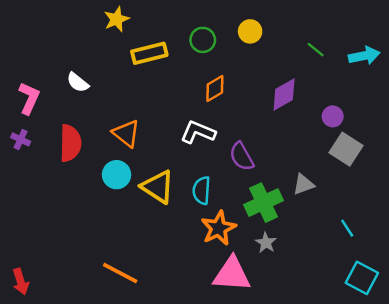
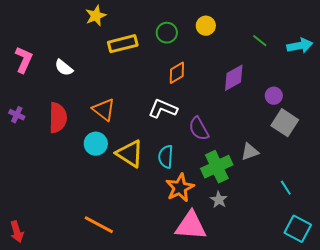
pink L-shape: (29, 98) -> (24, 60), moved

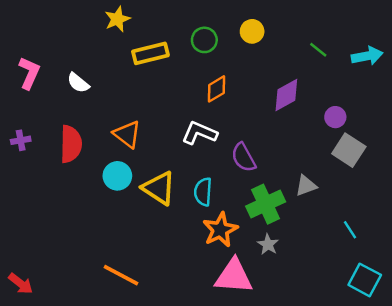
purple cross: (17, 115) -> (21, 140), turned -35
red arrow: (17, 232) -> (21, 284), turned -35

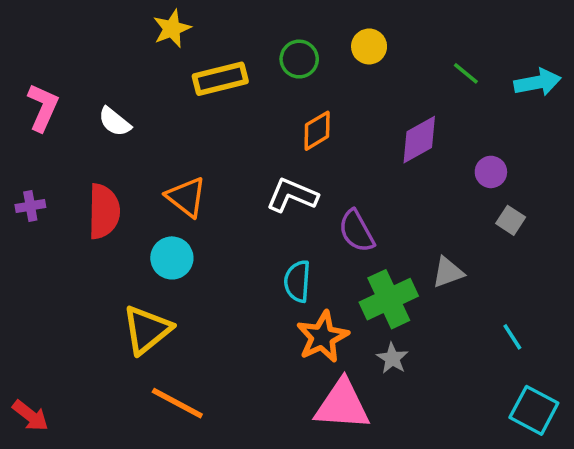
gray square: (349, 150) -> (511, 220), size x0.6
yellow triangle: (159, 188) -> (147, 330), moved, turned 48

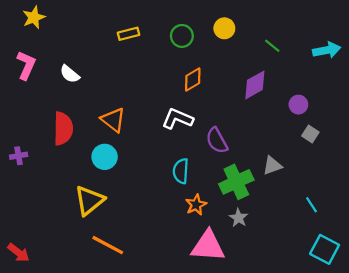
yellow star: (172, 29) -> (34, 17), moved
green line: (466, 73) -> (272, 46), moved
yellow rectangle: (220, 79) -> (129, 34), moved, size x0.7
purple cross: (30, 206) -> (19, 156), moved
orange star: (322, 337) -> (196, 205), size x0.7

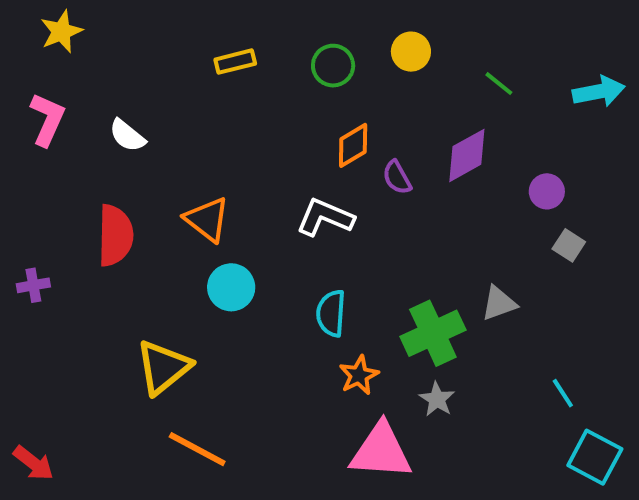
purple semicircle: (217, 140) -> (397, 177), moved, size x0.7
cyan circle: (105, 157) -> (231, 287), moved
cyan line: (311, 205) -> (563, 393), moved

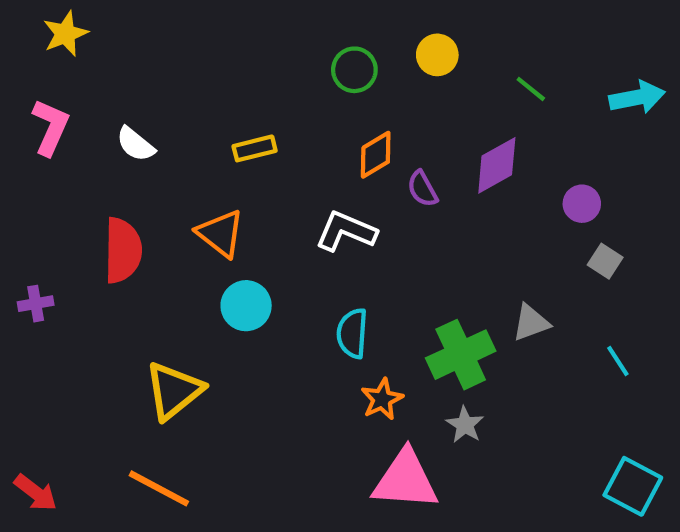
yellow rectangle: (235, 62) -> (255, 148), moved
cyan line: (563, 393) -> (618, 361), moved
orange line: (197, 449) -> (159, 488), moved

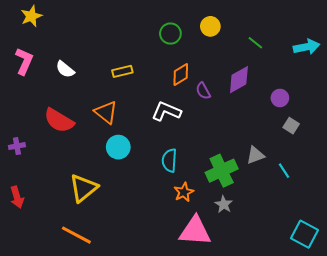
red semicircle: (123, 250) -> (59, 121), turned 120
cyan line: (618, 361) -> (284, 171), moved
red arrow: (36, 493) -> (17, 197), moved, turned 35

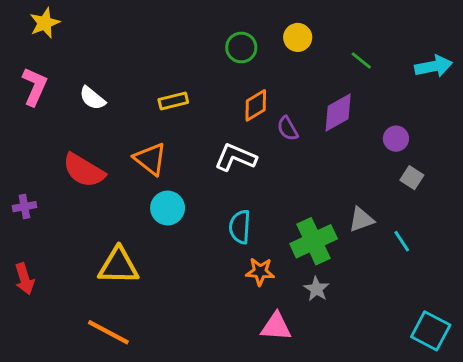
yellow triangle: (83, 188) -> (118, 266), turned 40
orange star: (184, 192) -> (260, 272), turned 30
pink triangle: (195, 231) -> (276, 327), size x0.7

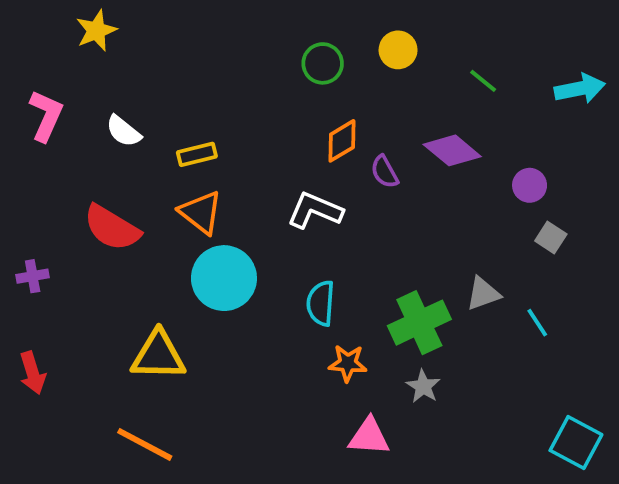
yellow star: (45, 23) -> (96, 31), moved
yellow rectangle: (173, 101) -> (197, 154), moved
purple diamond: (338, 113) -> (452, 150), turned 69
cyan circle: (168, 208) -> (224, 278), size x1.4

